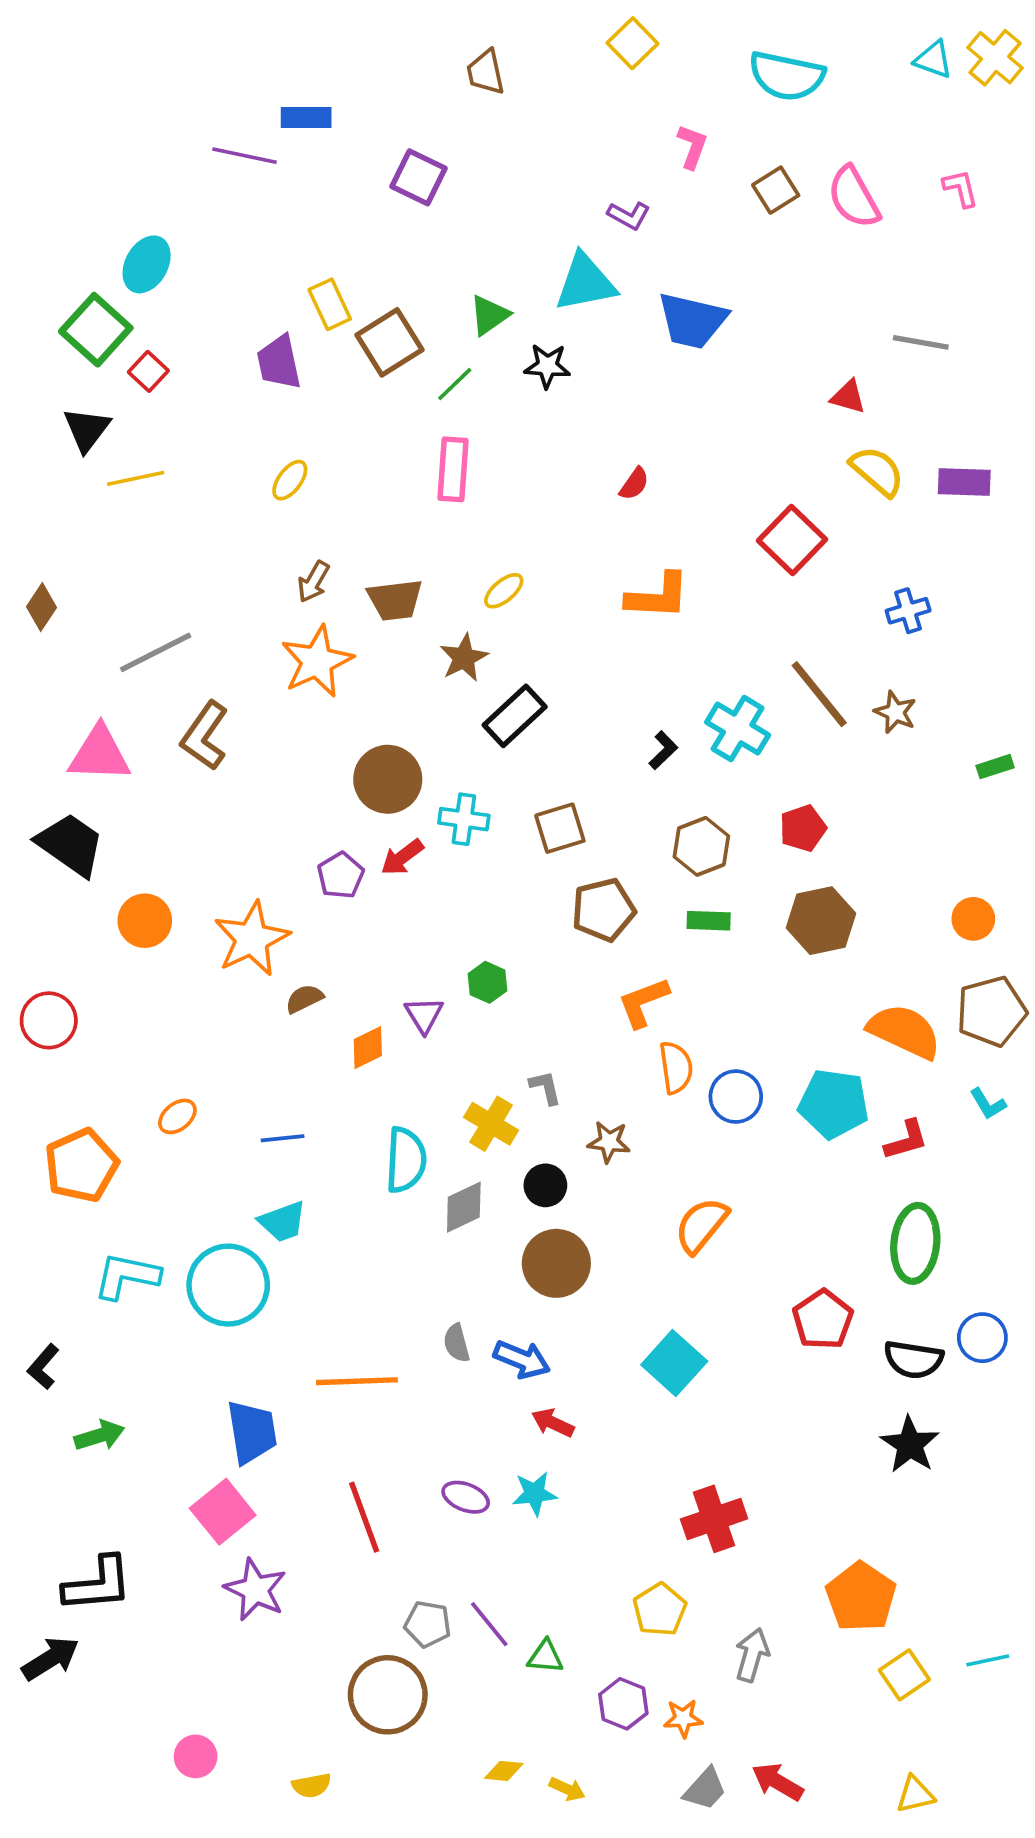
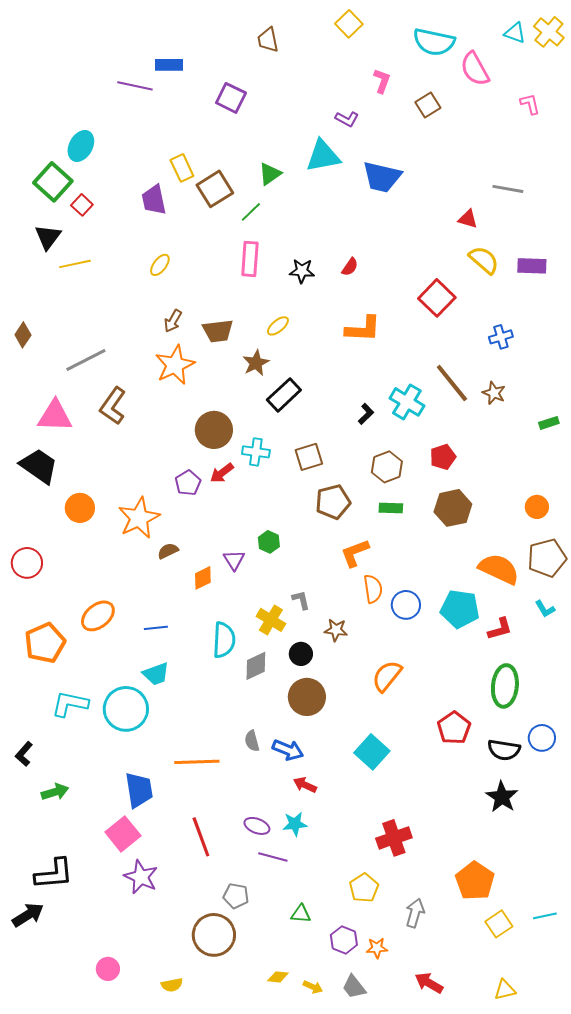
pink semicircle: (854, 197) -> (475, 69), moved
black star: (547, 366) -> (302, 271), moved
orange ellipse: (177, 1116) -> (98, 616), size x1.6
purple line: (489, 1624) -> (273, 857), moved, turned -36
gray trapezoid: (705, 1789) -> (354, 987), moved, turned 100

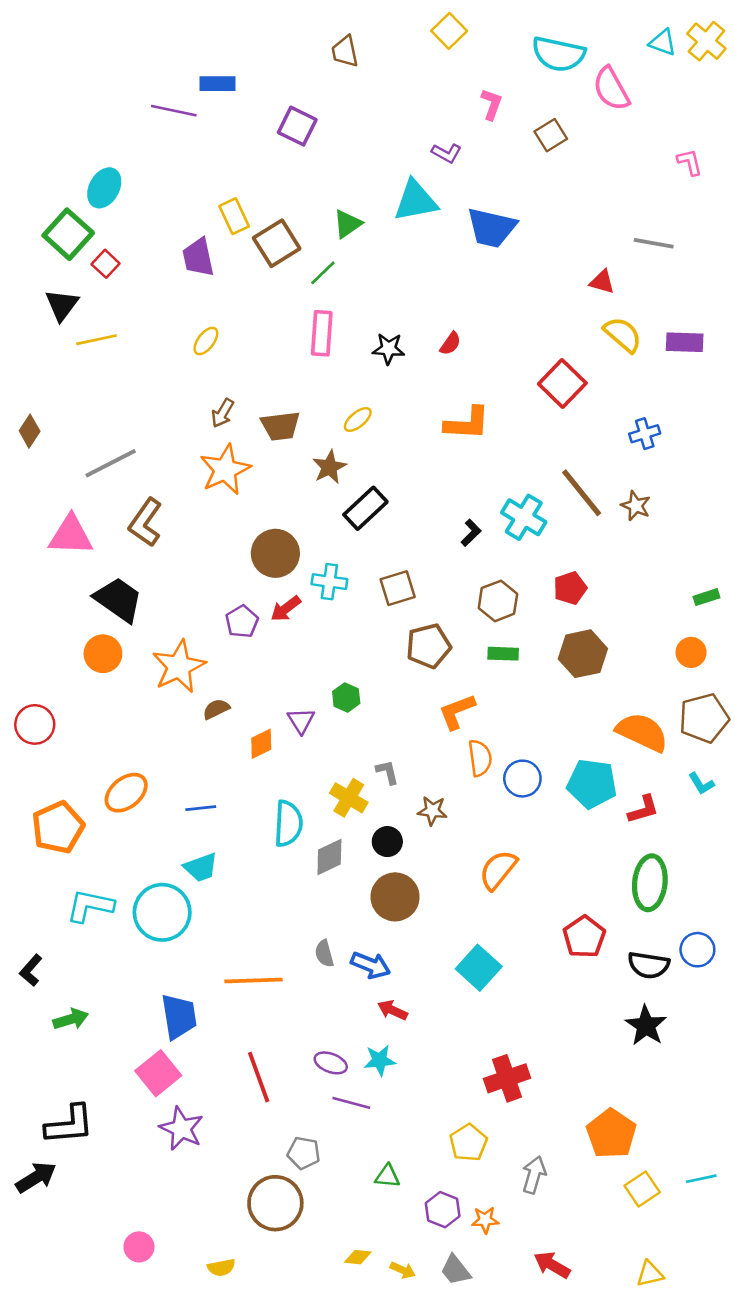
pink L-shape: (530, 104) -> (690, 162), moved
green rectangle: (549, 423) -> (706, 597), moved
black trapezoid: (39, 466) -> (118, 600), moved

